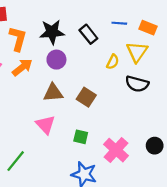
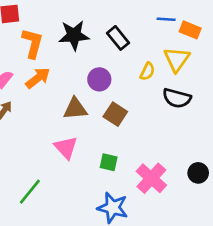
blue line: (119, 23) -> (166, 19), moved
purple circle: (56, 60) -> (99, 79), moved

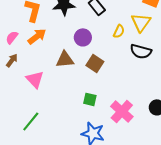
pink triangle: (66, 148) -> (35, 79), moved

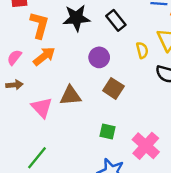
yellow semicircle: (119, 31) -> (142, 50), turned -40
brown triangle: (65, 59) -> (70, 96), moved
brown arrow: (12, 60) -> (14, 85), turned 48

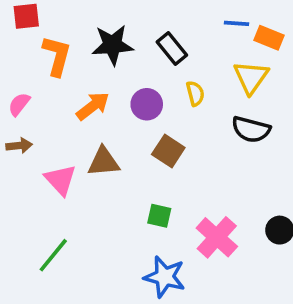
yellow semicircle: (142, 50) -> (195, 93), moved
orange arrow: (44, 56) -> (93, 106), moved

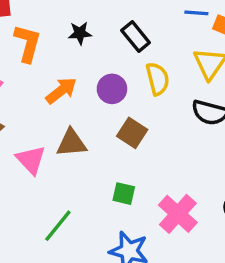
black star: (113, 45) -> (80, 33), size x0.6
yellow semicircle: (195, 93) -> (158, 79), size x1.4
green line: (53, 255) -> (58, 226), moved

